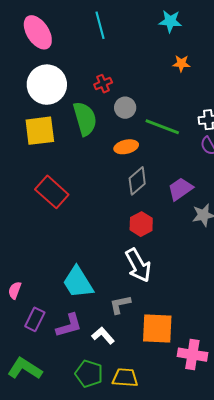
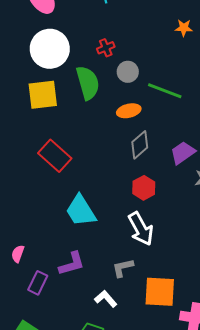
cyan trapezoid: (78, 282) -> (81, 211), moved
purple L-shape: (69, 325) -> (72, 264), moved

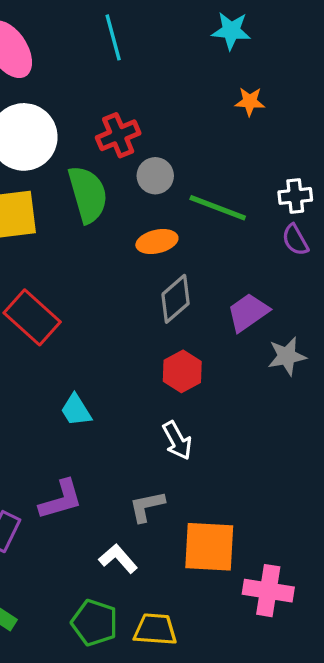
red cross: (106, 48) -> (118, 135), size x1.4
cyan trapezoid: (81, 211) -> (76, 410), size x0.6
white arrow: (141, 229) -> (177, 441), size x0.7

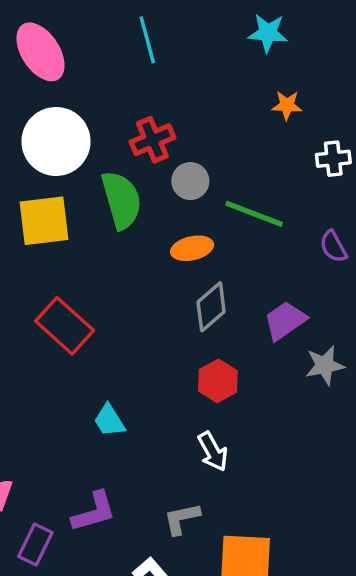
white cross: (295, 196) -> (333, 159), moved

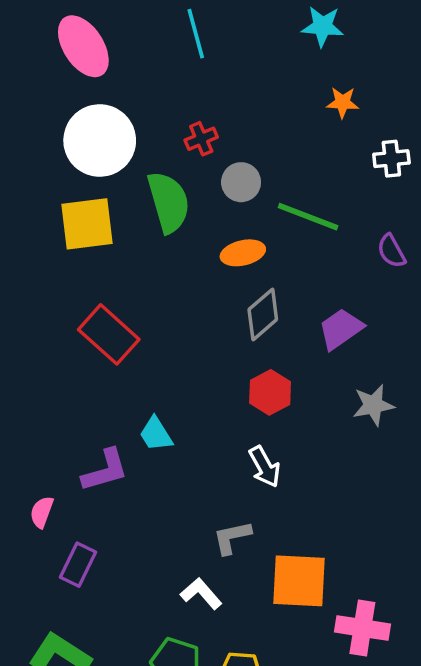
red cross: (152, 140) -> (201, 139), size x0.7
gray star: (325, 365) -> (373, 405), moved
purple L-shape: (94, 512) -> (105, 470), moved

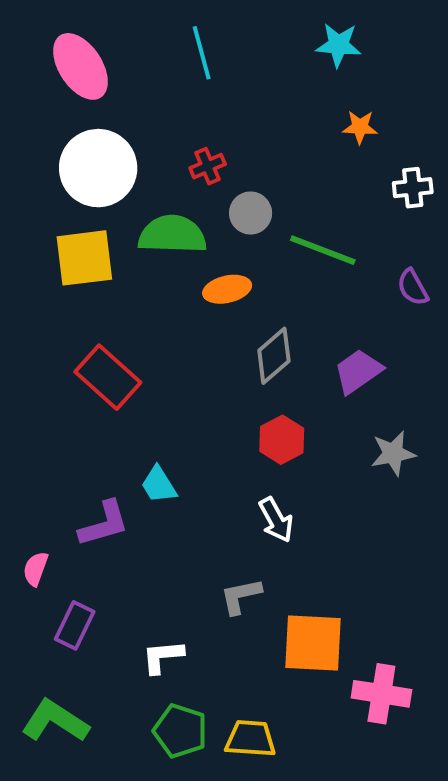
green semicircle: (169, 202) -> (172, 235), turned -72
orange ellipse: (243, 253) -> (227, 289), moved
white L-shape: (201, 594) -> (163, 657), moved, turned -54

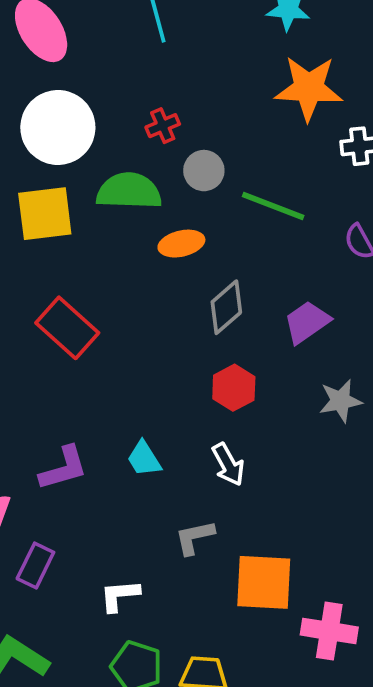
orange star: (360, 127) -> (309, 88), size x2.0
cyan trapezoid: (159, 485) -> (144, 459), moved

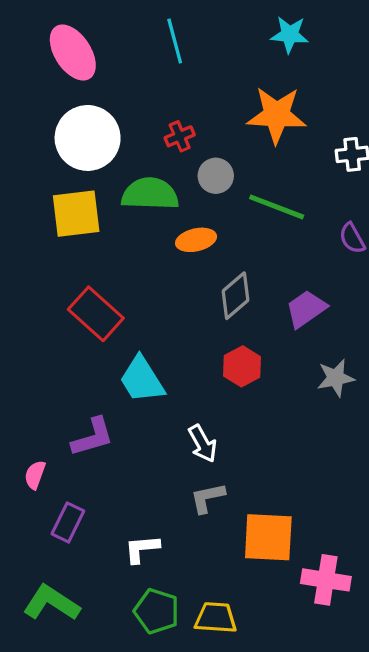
orange star: (309, 88) -> (277, 115), moved
cyan trapezoid: (144, 459) -> (142, 380), moved, size x1.5
white arrow: (228, 464) -> (203, 444), moved

